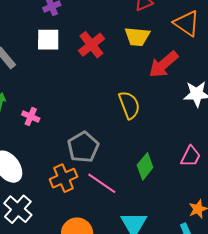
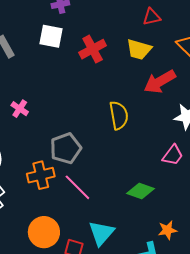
pink trapezoid: (191, 156) -> (173, 155), moved
green diamond: (145, 166) -> (141, 191), moved, turned 60

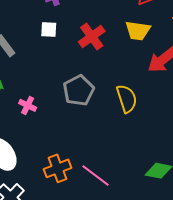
white square: (51, 36) -> (49, 29), size x0.7
gray pentagon: (66, 148) -> (79, 91), moved

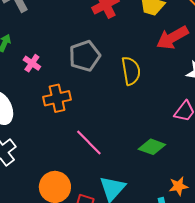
orange cross: (58, 168) -> (57, 98), moved

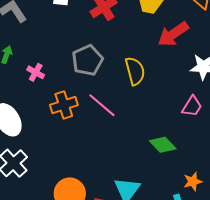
pink line: (89, 142) -> (102, 105), moved
green diamond: (152, 147) -> (163, 145), turned 32

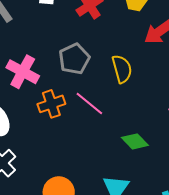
pink cross: (36, 72) -> (23, 72), size x1.8
green diamond: (163, 145) -> (135, 141), moved

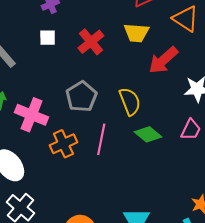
pink line: (89, 104) -> (101, 139), turned 68
green diamond: (135, 141) -> (148, 134), moved

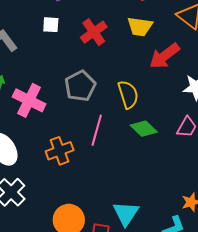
orange cross: (63, 144) -> (60, 151), moved

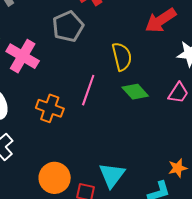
gray pentagon: (80, 86) -> (68, 26), moved
orange cross: (60, 151) -> (50, 108), turned 36

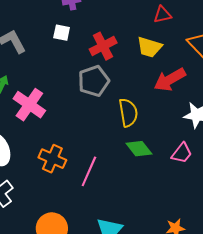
gray pentagon: (68, 26) -> (94, 81), moved
pink line: (88, 90) -> (89, 171), moved

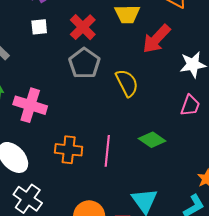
green diamond: (139, 149) -> (152, 140), moved

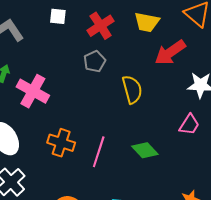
gray pentagon: (84, 63) -> (95, 61), size x0.7

